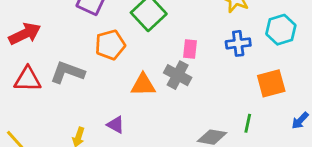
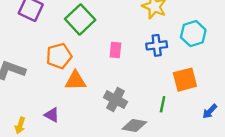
orange pentagon: (110, 45) -> (59, 56), moved
gray cross: (178, 75) -> (115, 100), moved
green line: (248, 123) -> (163, 104), moved

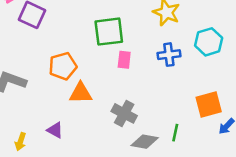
green square: (80, 19) -> (109, 32), moved, turned 36
orange square: (185, 80) -> (209, 105), moved
green line: (163, 104) -> (175, 133), moved

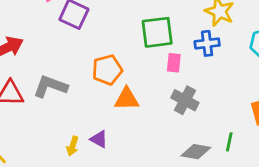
blue cross: (169, 55) -> (207, 43), moved
gray cross: (124, 113) -> (185, 100), moved
yellow arrow: (20, 142) -> (73, 146), moved

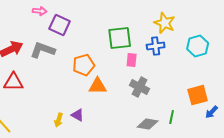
gray L-shape: (50, 86) -> (43, 50), moved

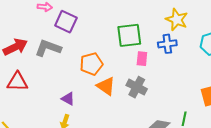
orange triangle: (98, 86) -> (106, 86), turned 36
gray cross: (140, 87) -> (137, 87), moved
purple triangle: (78, 115) -> (68, 99), moved

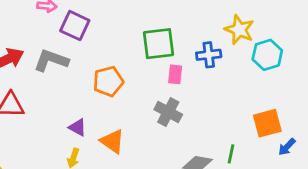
yellow star: (177, 20) -> (239, 30), moved
orange triangle: (106, 86) -> (112, 141), moved

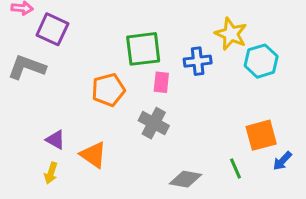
orange pentagon: (108, 81) -> (108, 90), moved
green line: (231, 154) -> (235, 168), moved, turned -36

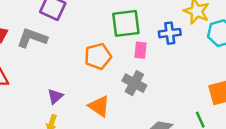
purple triangle: (55, 140) -> (55, 96), turned 49
orange triangle: (93, 155) -> (99, 106), moved

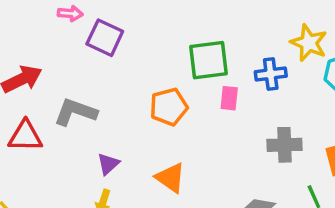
gray L-shape: (32, 38) -> (75, 112), moved
gray cross: (134, 83) -> (285, 145), moved, turned -30

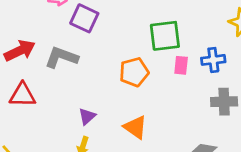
blue cross: (271, 74) -> (213, 60), moved
gray L-shape: (75, 112) -> (61, 57), moved

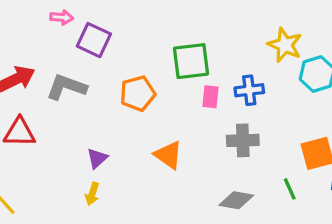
orange pentagon: (134, 72) -> (138, 93), moved
gray cross: (224, 102) -> (243, 140), moved
orange triangle: (135, 127) -> (168, 155), moved

